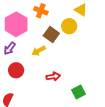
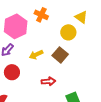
brown square: (51, 35) -> (60, 55), moved

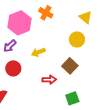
yellow circle: (68, 32) -> (77, 39), moved
brown square: (60, 55) -> (70, 66), moved

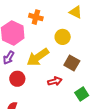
yellow circle: (77, 39) -> (63, 37), moved
yellow arrow: (38, 52) -> (38, 57), size x1.6

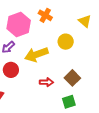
brown square: (72, 63) -> (72, 78), moved

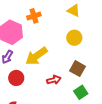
orange cross: (45, 15) -> (34, 16), turned -32
yellow circle: (66, 42) -> (74, 38), moved

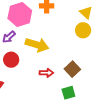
yellow circle: (74, 38) -> (83, 30), moved
yellow arrow: (36, 56) -> (37, 45), turned -145

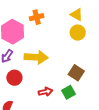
red arrow: (46, 73) -> (45, 92), moved
green square: (68, 93) -> (69, 92), moved

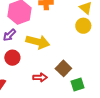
brown square: (76, 73) -> (63, 68), moved
green square: (69, 92) -> (77, 84), moved

